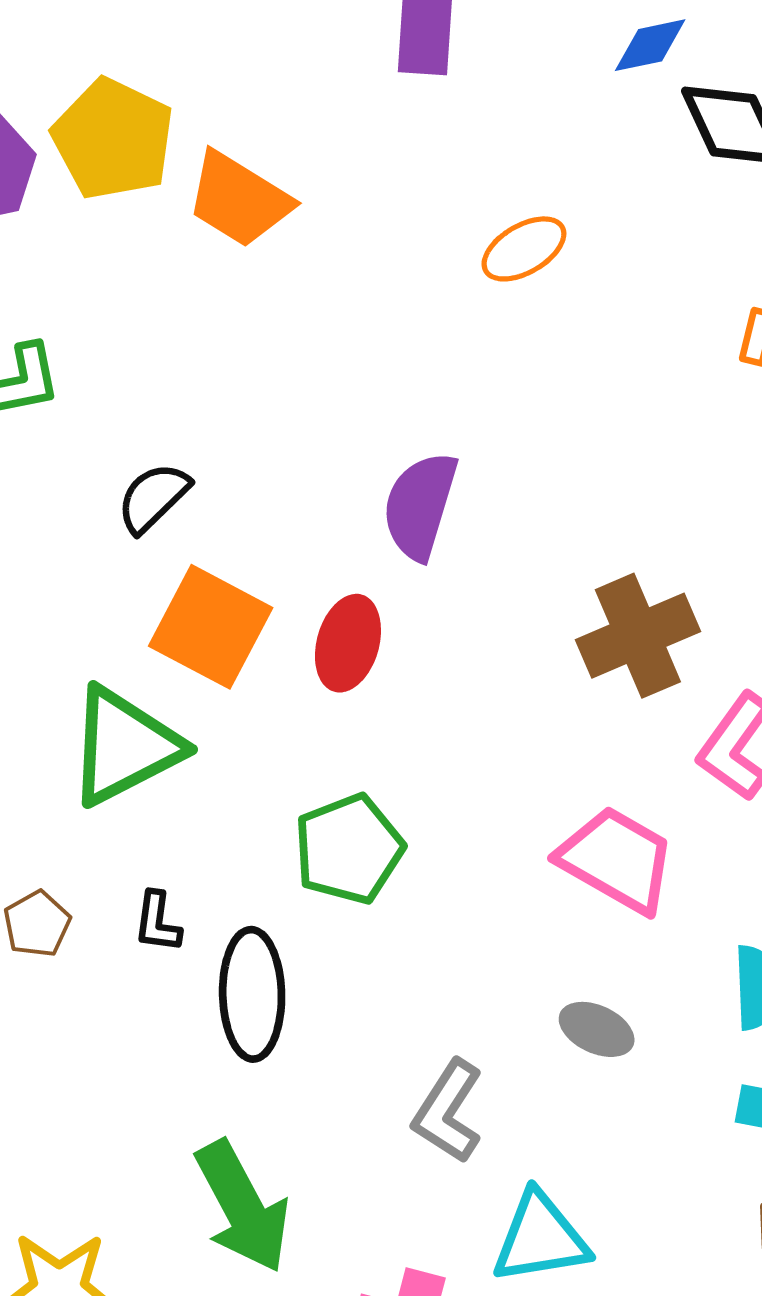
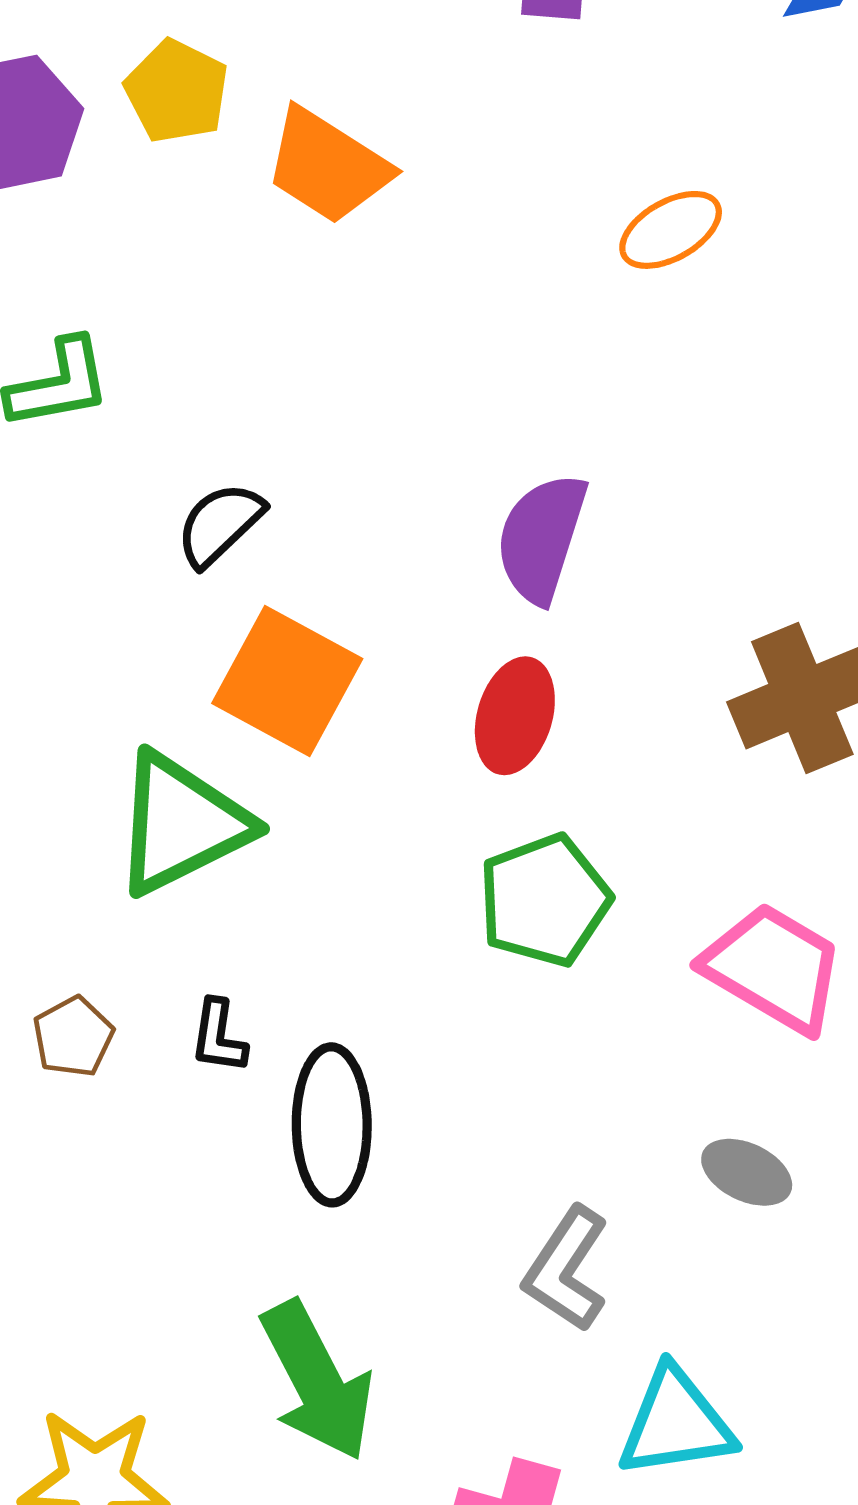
yellow pentagon: (113, 139) -> (177, 91), size x0.7
red ellipse: (348, 643) -> (515, 716), moved
green pentagon: (349, 849) -> (544, 900), moved

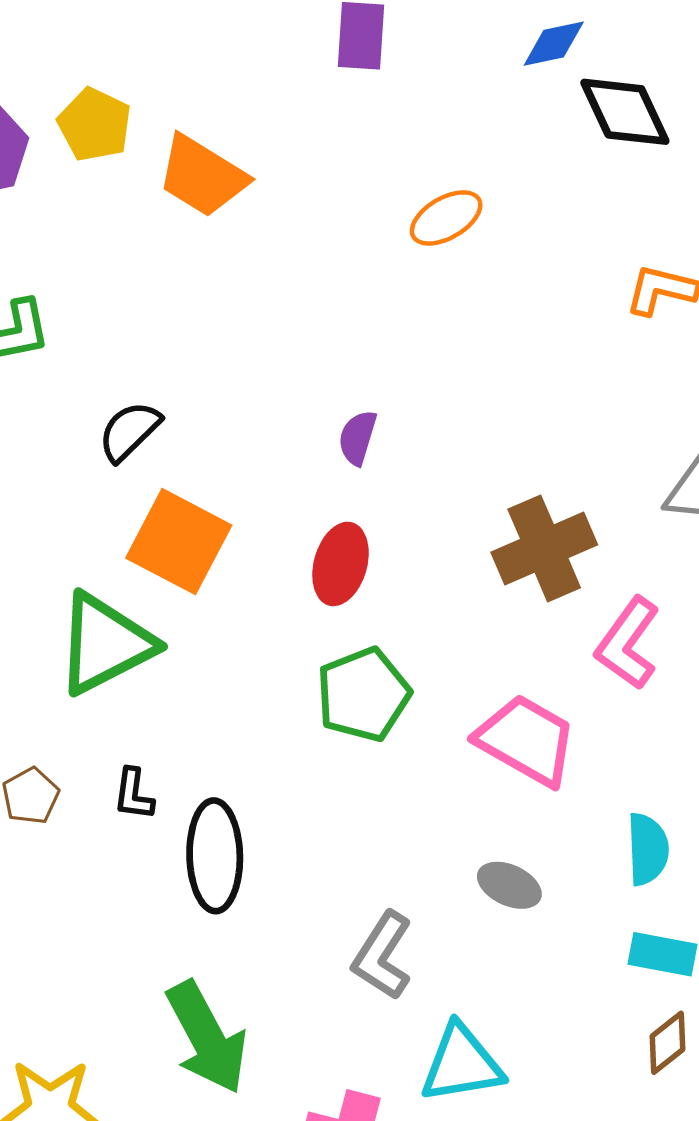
purple semicircle: (541, 538) -> (358, 438), size x0.6

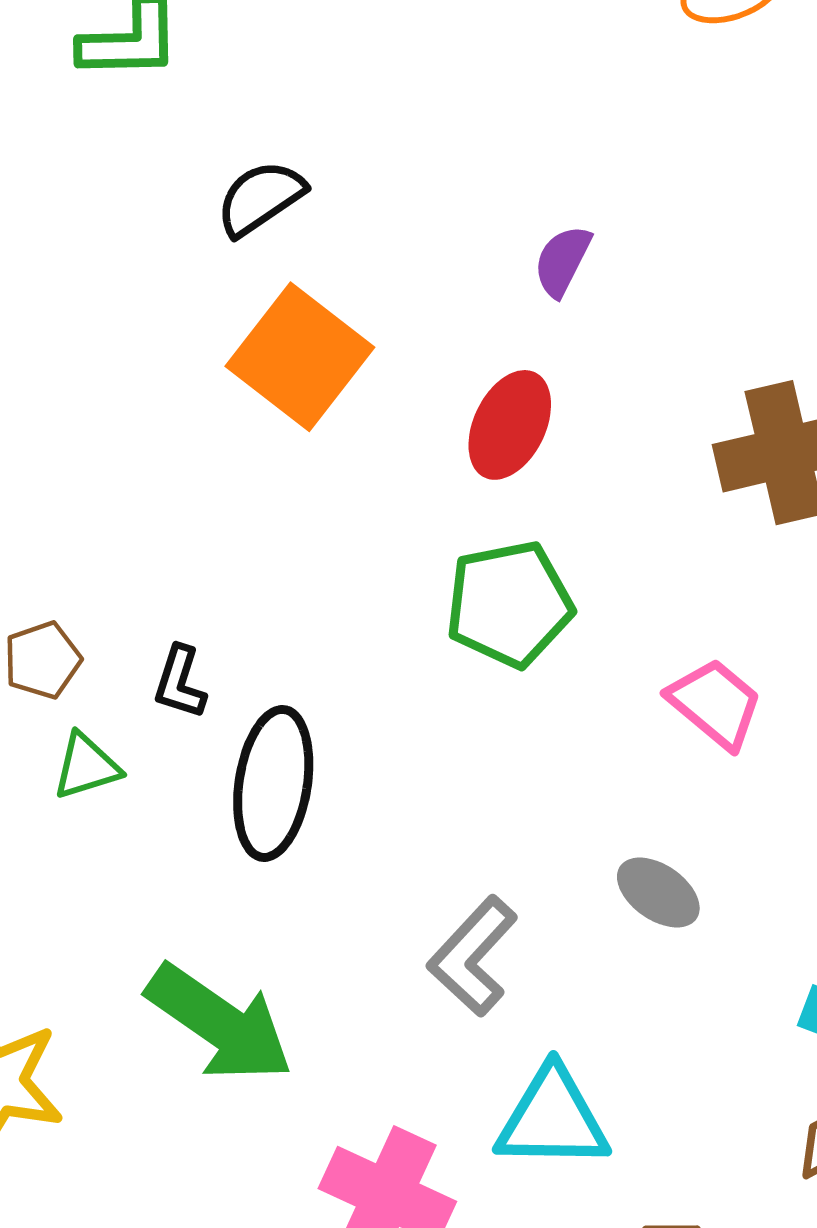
green triangle: (105, 644) -> (86, 766), moved, size x0.5
pink trapezoid: (526, 740) -> (715, 703), size x0.7
green arrow: (207, 1037) -> (220, 1023), turned -37

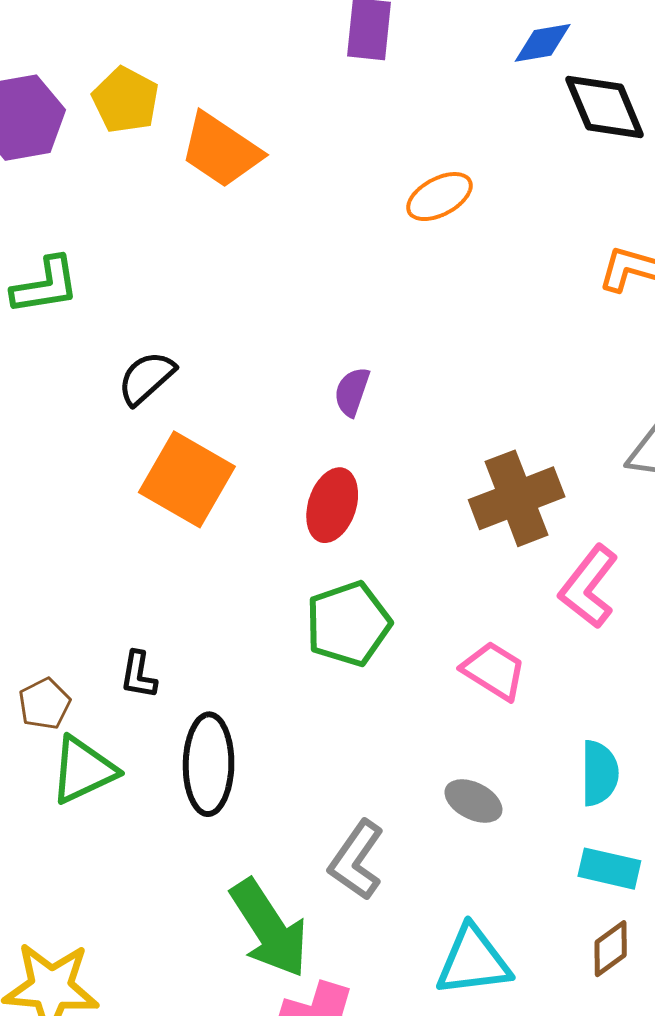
black L-shape: (180, 682) -> (138, 675), moved
green triangle: (86, 766) -> (83, 770), size x1.5
green arrow: (220, 1023) -> (269, 928), moved, turned 30
cyan triangle: (552, 1119) -> (473, 961), moved

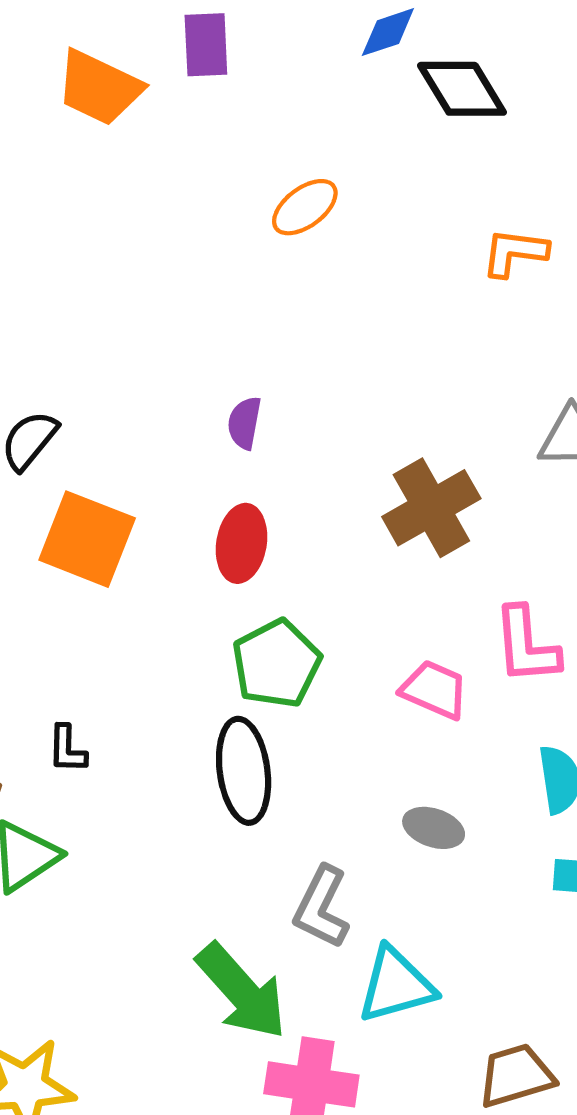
orange trapezoid: (221, 150) -> (99, 88), moved
pink L-shape: (589, 587) -> (526, 645), moved, turned -34
black ellipse: (209, 764) -> (244, 771), moved
cyan triangle: (473, 961) -> (396, 985), moved

